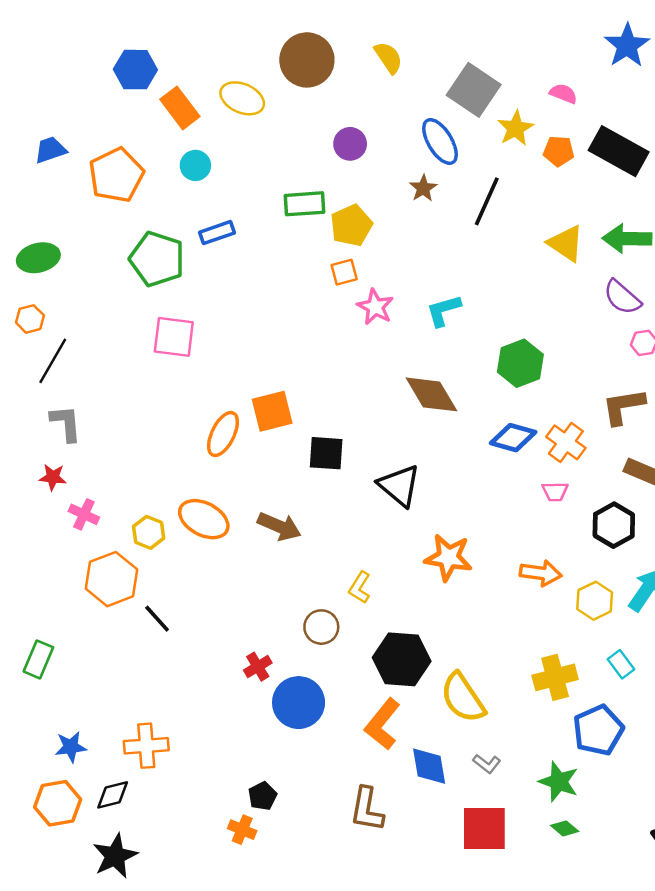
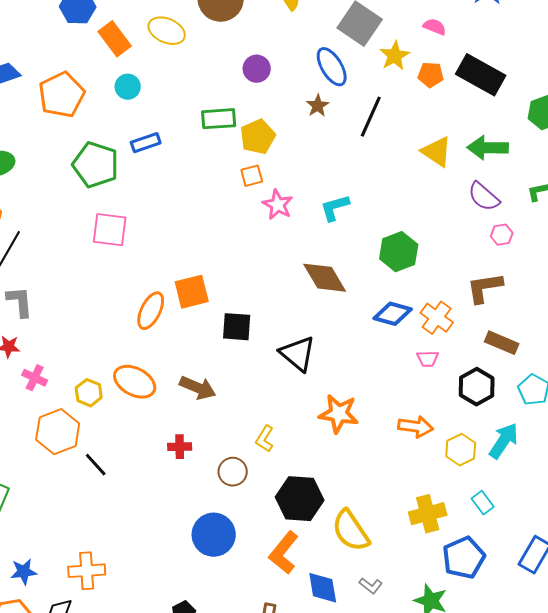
red cross: (258, 667) -> (180, 447), moved, turned 30

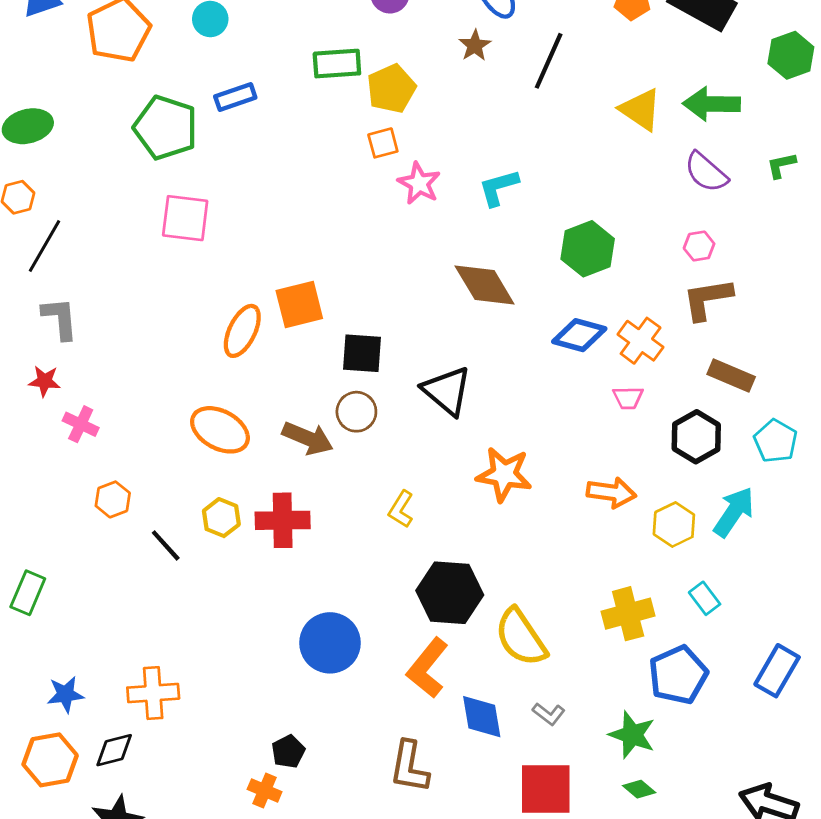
pink hexagon: (502, 235) -> (699, 246), moved
yellow hexagon: (89, 393) -> (221, 518), moved
orange hexagon: (58, 432) -> (113, 499), size x0.6
red cross: (180, 447) -> (283, 520), size x1.6
brown circle: (233, 472) -> (356, 412), moved

